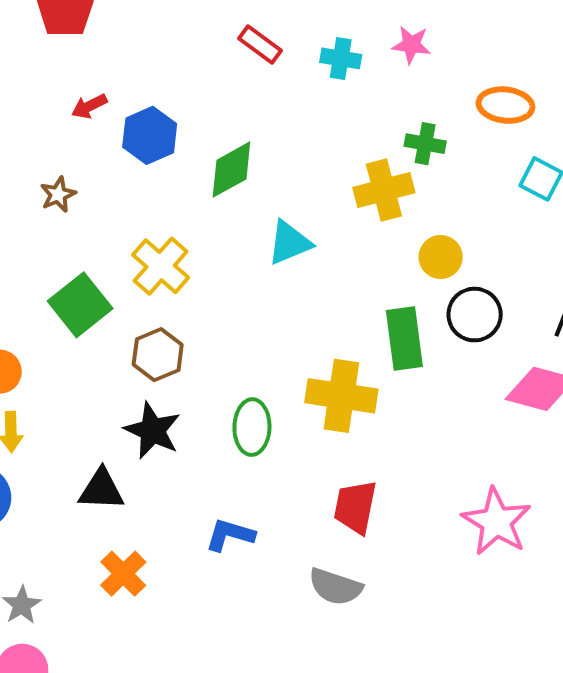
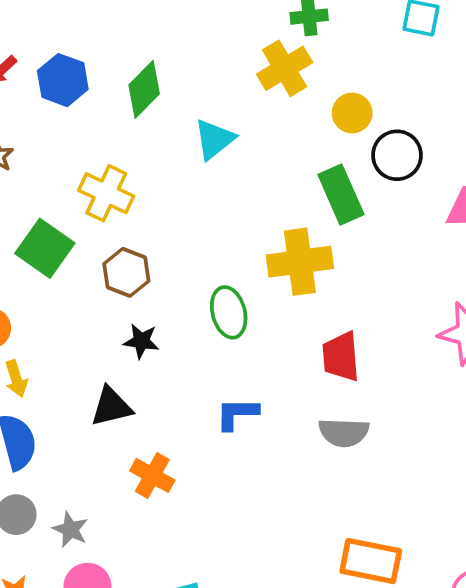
black star: (152, 431) -> (141, 341), size x0.7

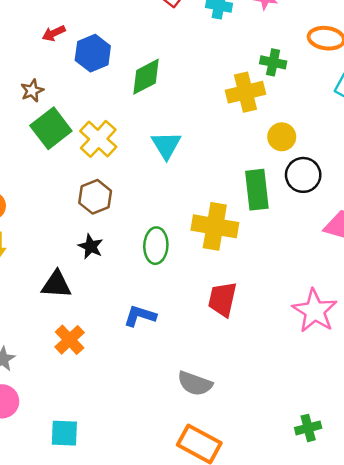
cyan triangle: (214, 139) -> (166, 145), moved, turned -40
green square: (45, 248) -> (51, 128), moved
gray semicircle: (344, 432) -> (195, 384), moved

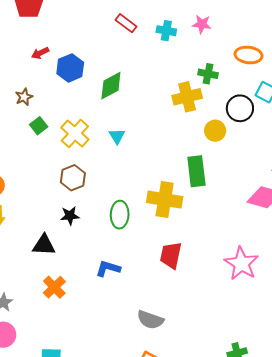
green square: (51, 128) -> (39, 126), size x0.6
cyan triangle: (166, 145) -> (117, 136), moved, size x0.7
black circle: (303, 175) -> (240, 108), moved
black star: (91, 246) -> (70, 216), turned -30

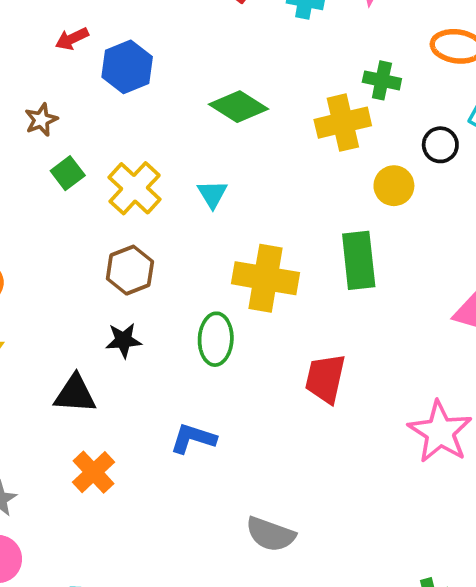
green diamond: (111, 86) -> (239, 107), moved, turned 60
black circle: (240, 108) -> (440, 145), size x0.7
yellow cross: (165, 200) -> (266, 278), moved
red trapezoid: (171, 255) -> (325, 379), moved

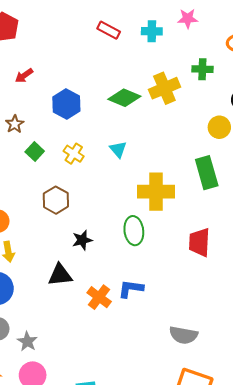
blue hexagon: (127, 67) -> (66, 104), moved
yellow cross: (343, 123) -> (164, 88), moved
yellow cross: (135, 188) -> (74, 154), size x0.7
brown hexagon: (130, 270) -> (56, 200), moved
orange cross: (93, 472) -> (99, 297), moved

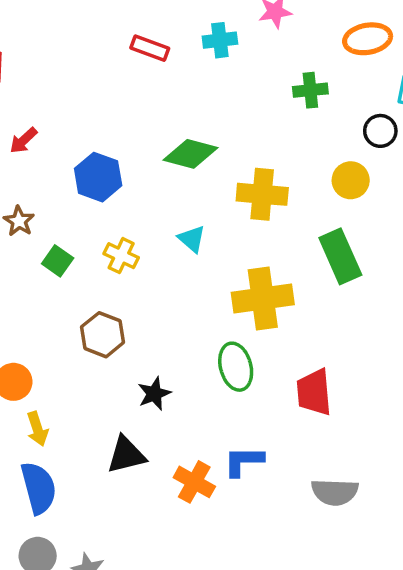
yellow cross: (164, 88) -> (262, 194), moved, turned 36
red trapezoid: (199, 242) -> (314, 392), moved
gray semicircle: (183, 335) -> (335, 492), moved

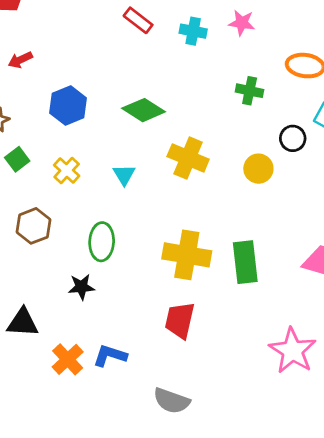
green rectangle: (340, 256) -> (245, 262), moved
yellow cross: (263, 299) -> (187, 255), moved
green ellipse: (236, 367) -> (102, 242), moved
black star: (154, 394) -> (81, 287), moved

